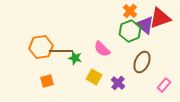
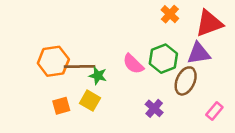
purple triangle: (145, 25) -> (199, 53), moved, turned -48
green hexagon: (130, 31) -> (163, 59), moved
yellow square: (94, 77) -> (90, 101), moved

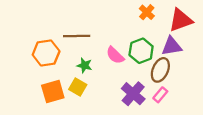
brown line: (80, 66) -> (77, 36), moved
orange square: (61, 106) -> (53, 91), size x1.5
purple cross: (154, 108) -> (133, 94), size x1.5
pink rectangle: (214, 111) -> (160, 95), moved

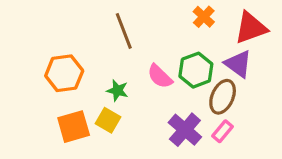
brown line: (77, 36) -> (124, 31), moved, turned 70
purple triangle: (172, 46) -> (238, 64), turned 45

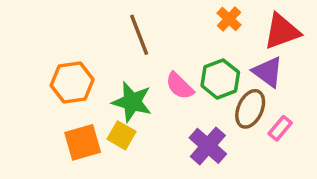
green star: (117, 90) -> (132, 102), size x1.6
pink rectangle: (223, 131) -> (280, 128), moved

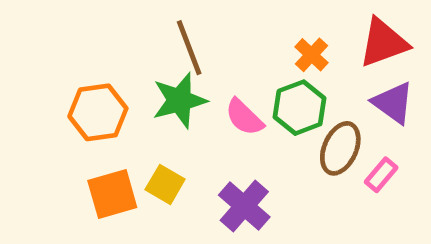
orange cross: (229, 19) -> (311, 55), moved
purple triangle: (268, 72) -> (393, 103), moved
green star: (132, 102) -> (180, 100), moved, turned -30
purple cross: (208, 146) -> (244, 206), moved

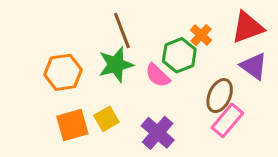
green hexagon: (299, 108) -> (179, 55), moved
pink rectangle: (381, 175) -> (227, 120), moved, size x1.5
yellow square: (165, 184) -> (106, 119), turned 30

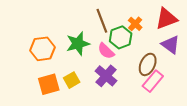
brown line: (122, 30) -> (102, 21), moved
purple cross: (158, 133) -> (106, 76), moved

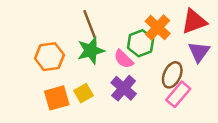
brown line: (102, 21) -> (90, 24), moved
orange cross: (135, 24) -> (158, 27), size x1.5
purple triangle: (171, 45) -> (199, 52), turned 30

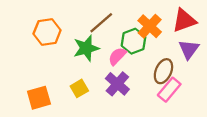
brown line: (90, 24) -> (101, 23), moved, turned 70
orange hexagon: (49, 57) -> (47, 32), moved
pink semicircle: (124, 59) -> (117, 56), turned 90
orange square: (57, 98) -> (39, 98), moved

